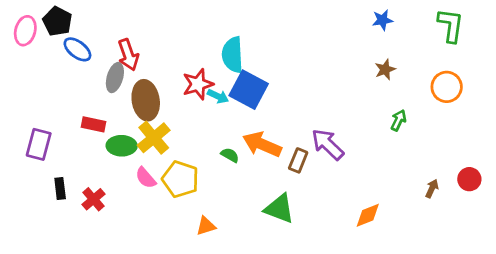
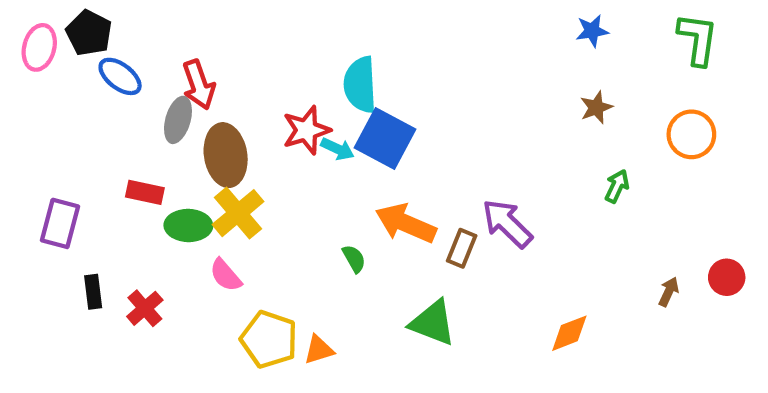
green semicircle: (230, 155) -> (354, 259), moved, turned 30
yellow pentagon: (180, 179) -> (269, 339), moved

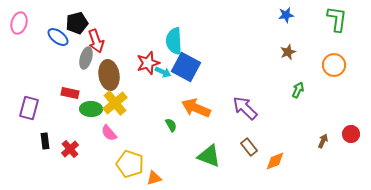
black pentagon: (89, 33) -> (77, 23), moved, turned 30
brown rectangle: (462, 248) -> (249, 147), moved, turned -60
orange triangle: (319, 350) -> (154, 178), moved

